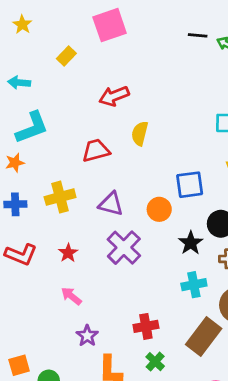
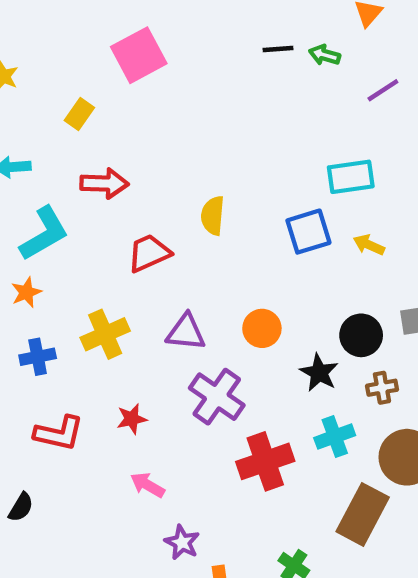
red arrow: (114, 96) -> (104, 183), moved, turned -148
blue square: (190, 185) -> (308, 232), moved
red star: (68, 253) -> (132, 419), turned 30
red cross: (146, 326) -> (265, 461), moved, size x1.4

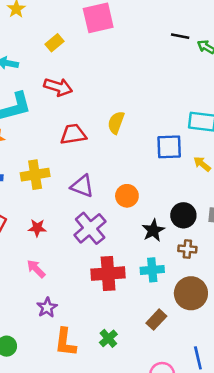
brown rectangle: (363, 514) -> (156, 320), size x0.6

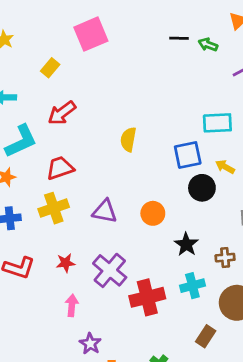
red arrow: (58, 87) -> (62, 113), turned 136
red trapezoid: (73, 134) -> (60, 168), moved
black circle: (183, 215) -> (202, 188), moved
purple cross: (90, 228) -> (110, 270), moved
pink arrow: (36, 269) -> (72, 305), turned 60

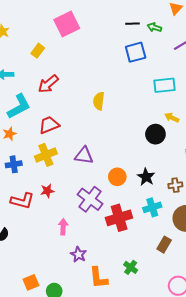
blue square: (188, 155) -> (136, 52), moved
orange circle: (153, 213) -> (117, 177), moved
red star: (66, 263) -> (47, 191), moved

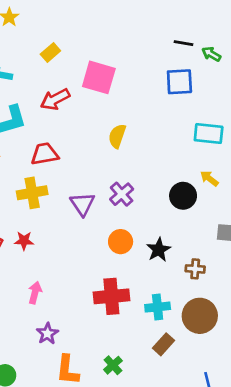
pink square: (67, 24) -> (99, 77), moved, turned 30
purple triangle: (84, 155) -> (82, 204), turned 36
purple cross: (90, 199) -> (122, 194), moved, size x0.7
cyan cross: (152, 207) -> (158, 307), moved

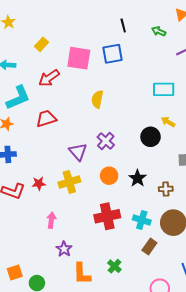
black line: (183, 43) -> (123, 26), moved, turned 72
blue square: (179, 82) -> (112, 54), moved
yellow cross: (32, 193) -> (69, 182), moved
cyan cross: (158, 307) -> (142, 220), turned 30

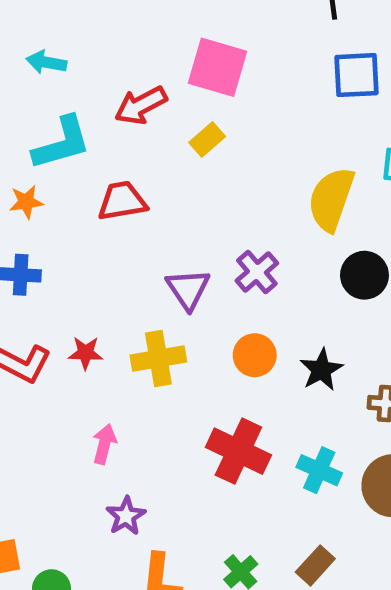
yellow rectangle: (42, 44) -> (207, 140), moved
blue square: (112, 54) -> (356, 75), moved
yellow semicircle: (97, 99) -> (331, 199), moved, size x1.5
red cross: (107, 216) -> (238, 451), turned 30
brown rectangle: (149, 247) -> (315, 565), moved

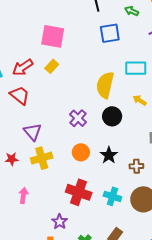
red arrow: (141, 105) -> (23, 67), moved
red trapezoid: (122, 201) -> (20, 95), turned 55
black circle: (364, 275) -> (112, 116), moved
purple triangle: (188, 289) -> (33, 132), moved
purple star: (126, 516) -> (60, 222), moved

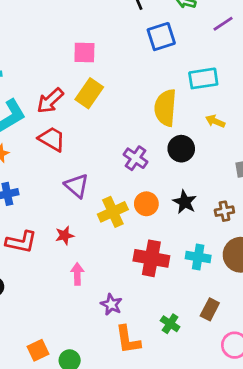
pink square: (53, 36) -> (84, 52), size x0.7
yellow rectangle: (52, 66) -> (89, 93), size x1.5
yellow cross: (42, 158) -> (113, 212), moved
red star: (12, 159) -> (65, 235), moved
purple star: (60, 222) -> (111, 304), moved

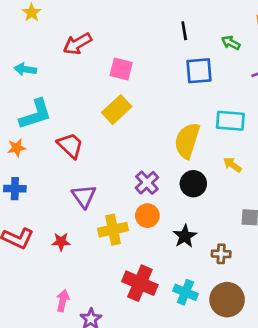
red arrow: (50, 101) -> (77, 44), moved
orange circle: (146, 204) -> (147, 216), moved
pink arrow: (77, 274) -> (63, 301), moved

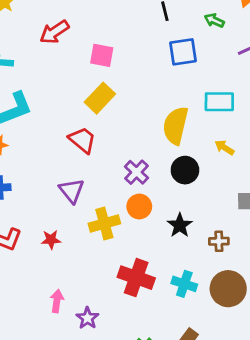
red trapezoid: (70, 145) -> (82, 140), moved

